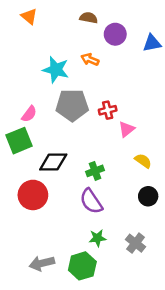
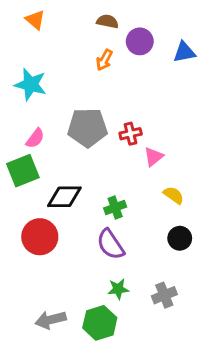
orange arrow: (90, 60) -> (104, 60), moved, turned -84
cyan star: (56, 70) -> (31, 84), moved
gray cross: (135, 243) -> (164, 295), turned 30

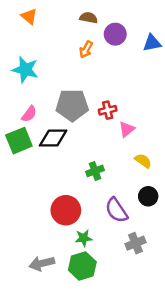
black diamond: (64, 197) -> (53, 138), moved
red circle: (40, 237) -> (66, 210), moved
purple semicircle: (111, 244) -> (116, 210), moved
green star: (118, 289) -> (84, 238), moved

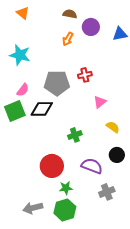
red cross: (108, 110) -> (85, 75), moved
purple semicircle: (116, 210) -> (92, 166), turned 145

